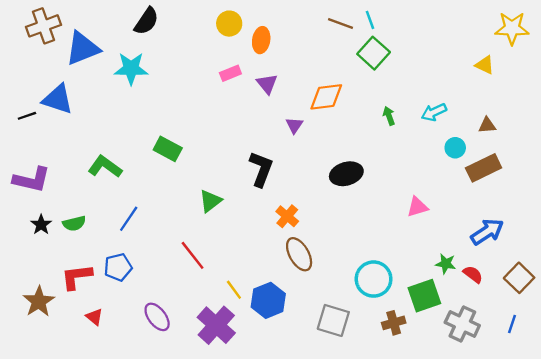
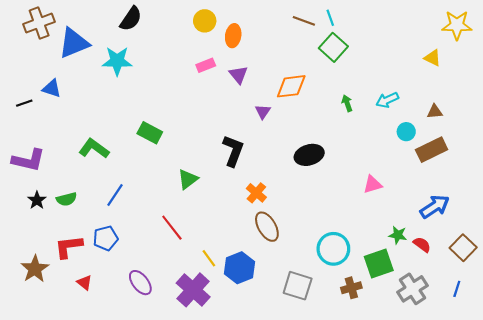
blue triangle: (58, 99) -> (52, 88), size x0.7
gray cross: (462, 324) -> (413, 289), turned 32

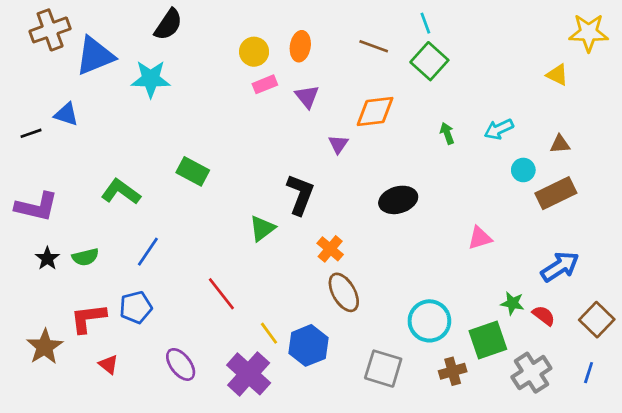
yellow circle: (205, 21) -> (254, 52), moved
brown line: (304, 21) -> (374, 46), moved
green triangle: (188, 179) -> (262, 228), moved

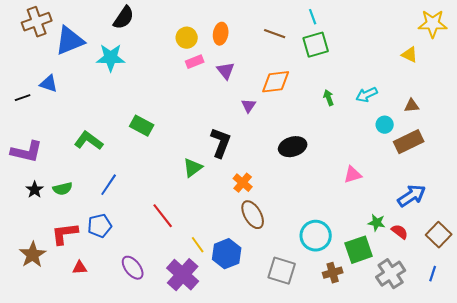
green square: (429, 61) -> (316, 45), turned 32
red triangle: (109, 364) -> (80, 268), turned -42

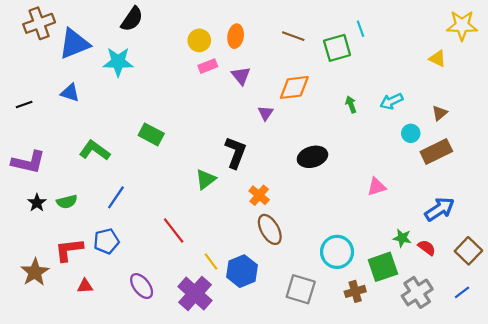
cyan line: (313, 17) -> (361, 29), moved
blue triangle: (49, 84) -> (70, 93), moved
brown triangle: (412, 106) -> (440, 113), turned -35
blue line: (433, 274) -> (462, 292), turned 35

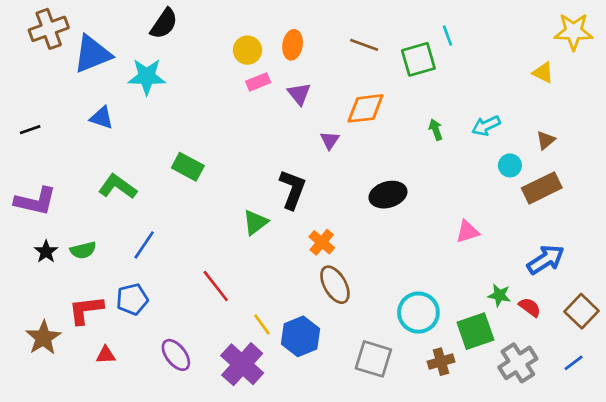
blue triangle: (70, 93) -> (102, 118), moved

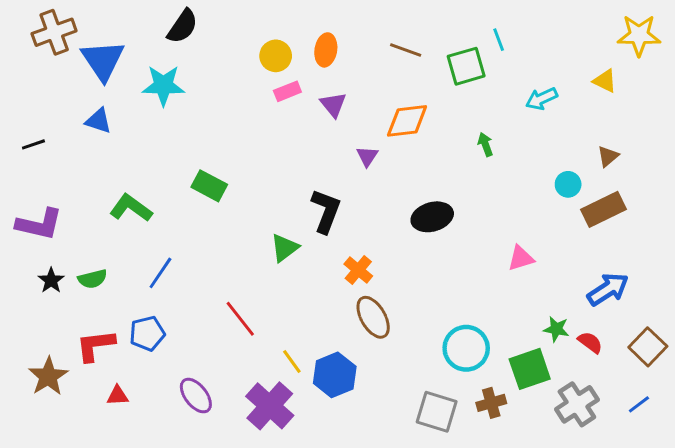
blue triangle: (92, 54) -> (103, 60), turned -42
blue triangle: (102, 118) -> (98, 121), moved
cyan arrow: (486, 126) -> (541, 99), moved
gray square: (373, 359) -> (437, 412), moved

